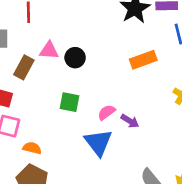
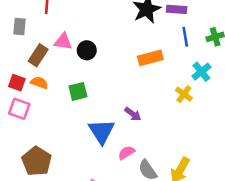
green square: (70, 102) -> (78, 91), turned -30
pink semicircle: (106, 112) -> (126, 153), moved
orange semicircle: (32, 148) -> (39, 83), moved

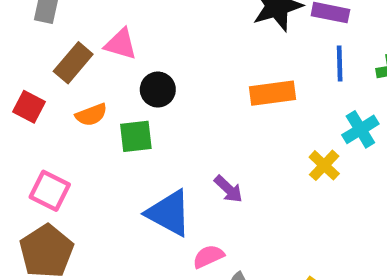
black circle: (87, 50) -> (158, 90), moved
orange semicircle: (39, 83) -> (91, 115), moved, turned 133
pink square: (19, 109) -> (50, 191), moved
blue triangle: (102, 131) -> (169, 213), turned -36

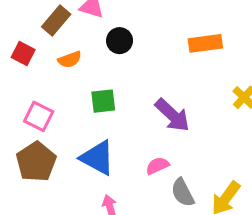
green square: (136, 136) -> (103, 101), moved
purple arrow: (228, 189) -> (172, 115), size x1.6
blue triangle: (169, 213) -> (98, 158), moved

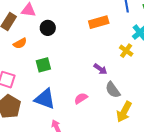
purple arrow: (172, 115) -> (100, 69), moved, size x0.6
gray semicircle: (183, 193) -> (113, 90), moved

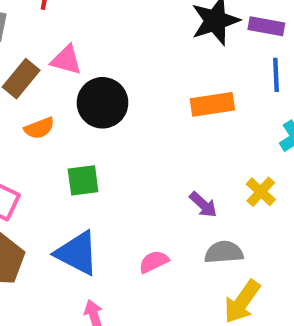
black circle: (48, 28) -> (103, 103), size x1.5
yellow cross: (126, 51) -> (261, 192), moved
gray semicircle: (113, 90) -> (224, 252), turned 114

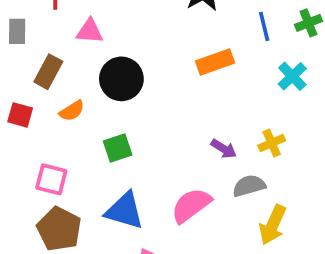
pink triangle: (66, 60) -> (90, 31), moved
yellow cross: (261, 192) -> (272, 143), moved, turned 35
pink semicircle: (154, 262) -> (191, 205), size x1.6

